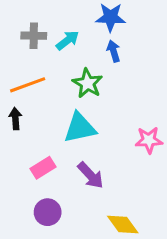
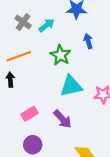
gray cross: (34, 36) -> (23, 22), turned 35
blue arrow: (114, 51) -> (88, 41), moved
cyan triangle: (80, 128) -> (71, 86), moved

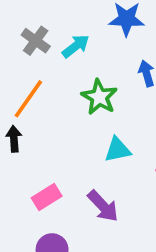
orange line: (19, 56) -> (28, 99), turned -35
cyan triangle: (71, 86) -> (117, 150), size x0.7

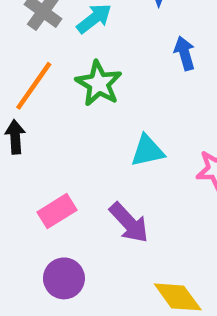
green star: (99, 97) -> (99, 83), moved

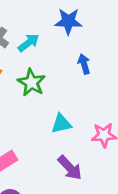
purple arrow: (129, 223) -> (70, 168), moved

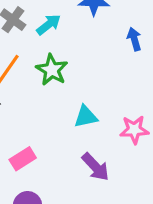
blue arrow: (84, 64) -> (134, 39), moved

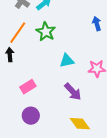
blue arrow: (134, 39) -> (97, 24), moved

